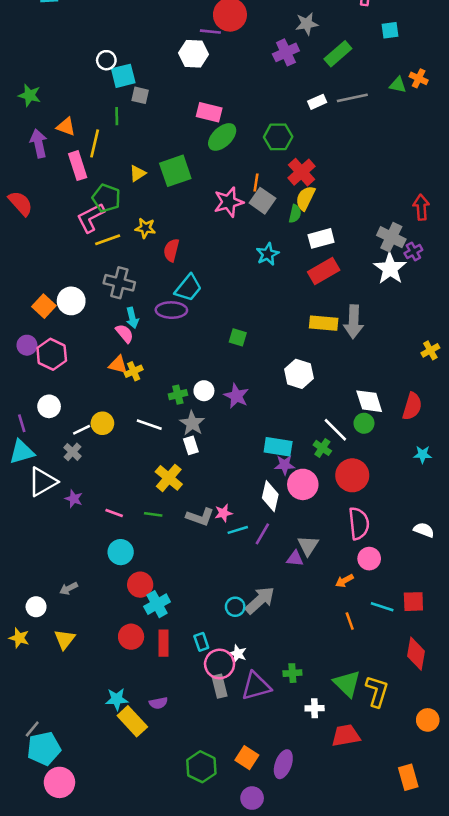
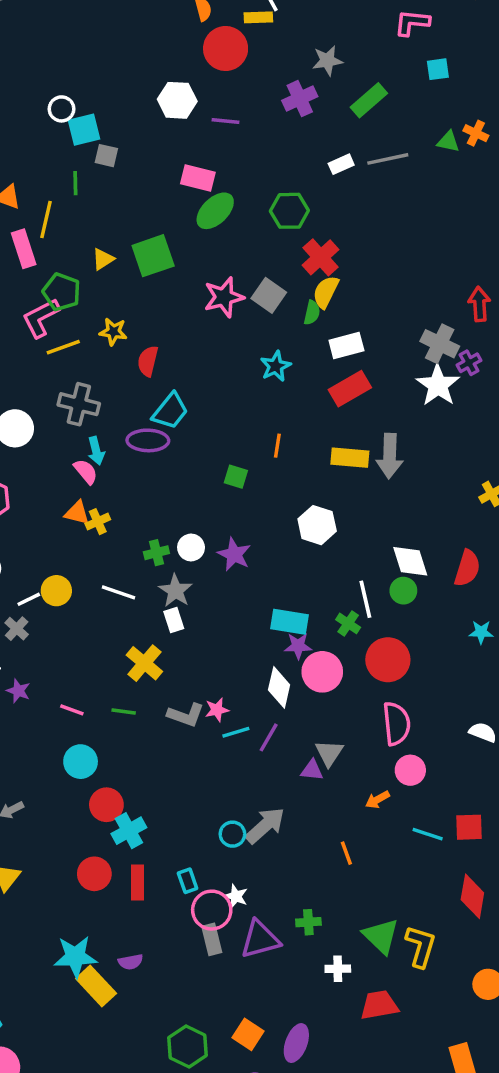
purple line: (210, 32) -> (226, 121), moved
orange line: (256, 183) -> (277, 446), moved
white line: (335, 430) -> (365, 599), turned 32
orange line: (350, 621) -> (346, 853), moved
cyan star: (117, 699) -> (75, 957), size x1.4

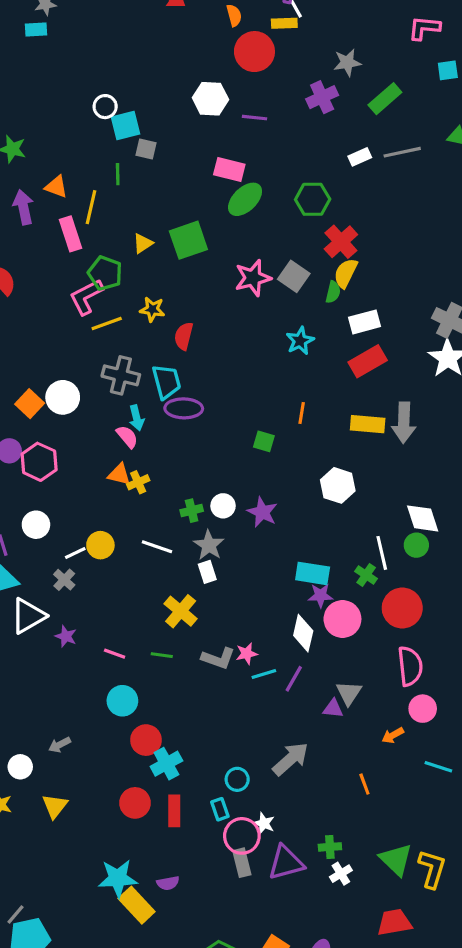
cyan trapezoid: (170, 411) -> (166, 382), moved, turned -54
cyan circle: (232, 834) -> (237, 779), moved
white cross: (338, 969) -> (341, 874), moved, turned -30

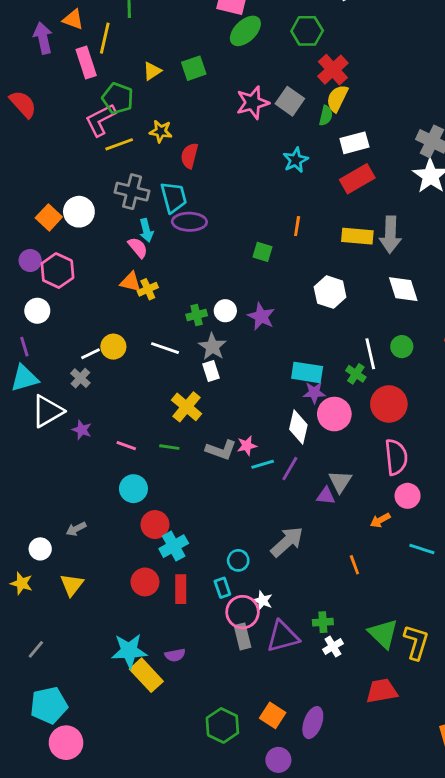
green square: (188, 240) -> (194, 68), size x0.7
white diamond: (423, 518) -> (403, 289), moved
white circle: (36, 525) -> (37, 311), moved
gray line: (16, 915) -> (36, 649), moved

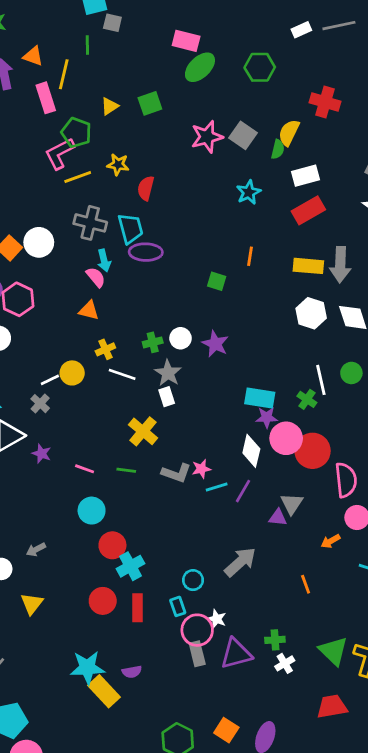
red cross: (333, 70) -> (325, 102), moved, turned -32
yellow cross: (148, 289) -> (105, 349), moved
white hexagon: (330, 292) -> (311, 313), moved
red circle: (389, 404) -> (313, 451), moved

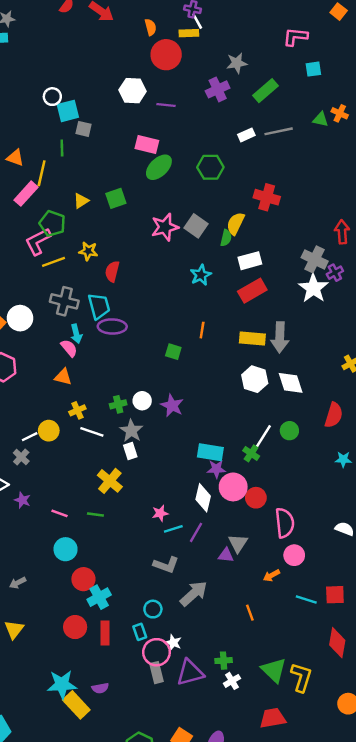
pink rectangle: (46, 98) -> (26, 194), turned 60
white line: (321, 380) -> (263, 437), turned 45
red circle: (313, 451) -> (256, 498), size x0.7
gray L-shape: (176, 473) -> (166, 565), moved

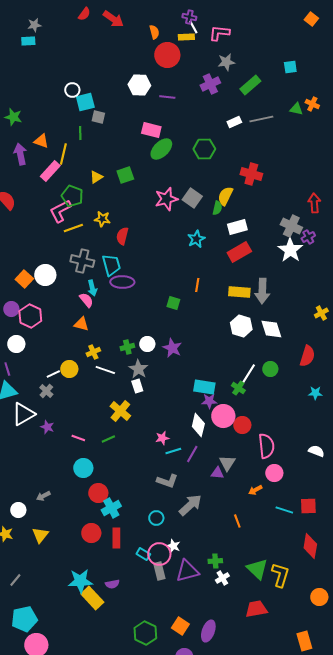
pink L-shape: (295, 37) -> (219, 33), moved
green line: (95, 514) -> (108, 439), turned -32
cyan rectangle: (140, 632) -> (143, 554), moved, turned -40

